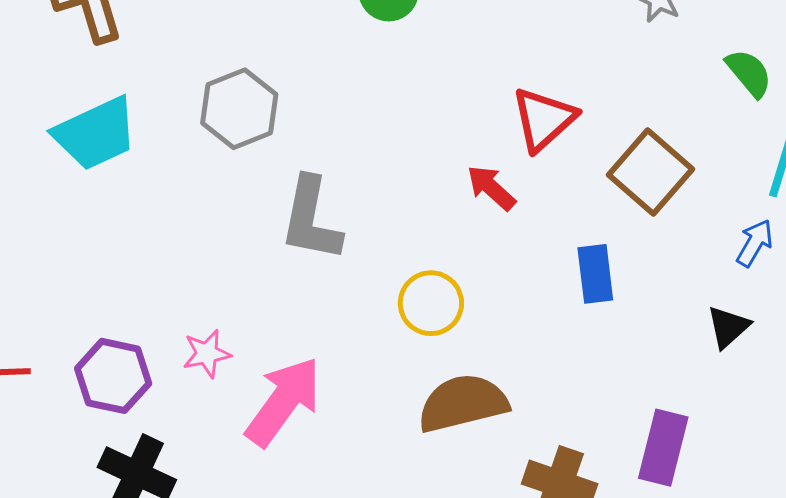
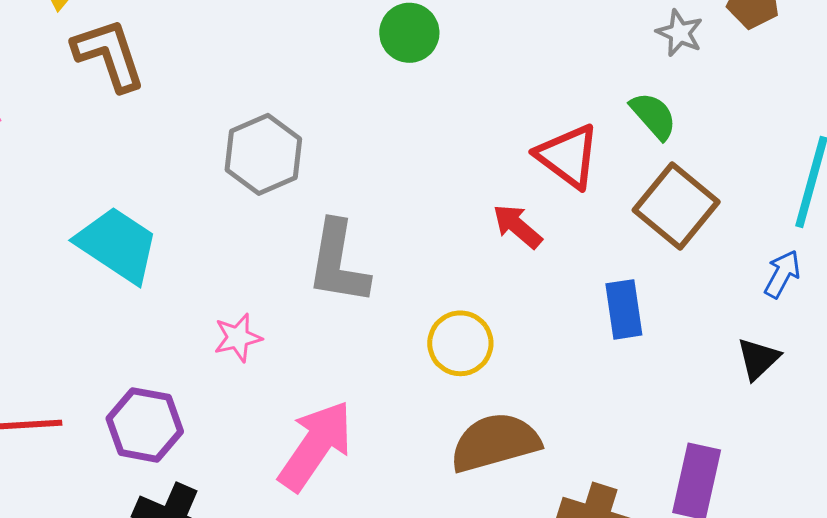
green semicircle: (749, 73) -> (653, 116), moved
red triangle: (544, 119) -> (568, 156), turned -40
cyan trapezoid: (96, 134) -> (117, 245), moved, turned -120
pink star: (207, 354) -> (238, 338), moved

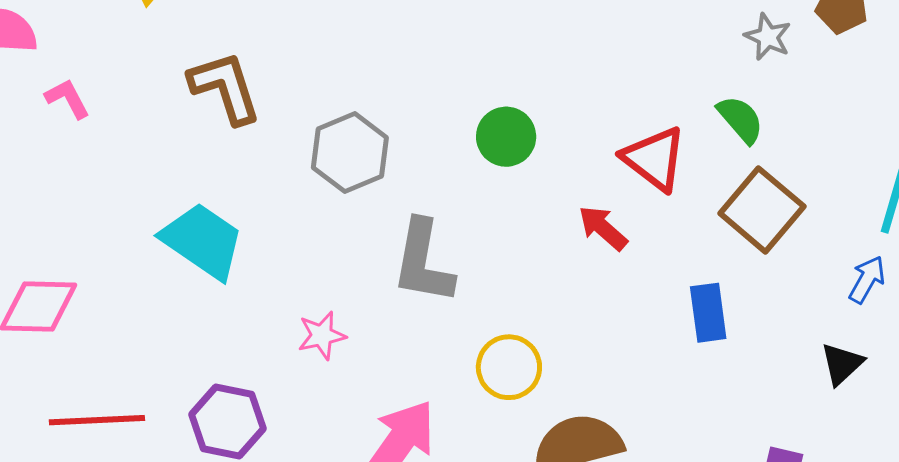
green circle: (409, 33) -> (506, 137), moved
brown L-shape: (109, 55) -> (225, 88), moved
yellow circle: (460, 343) -> (509, 367), moved

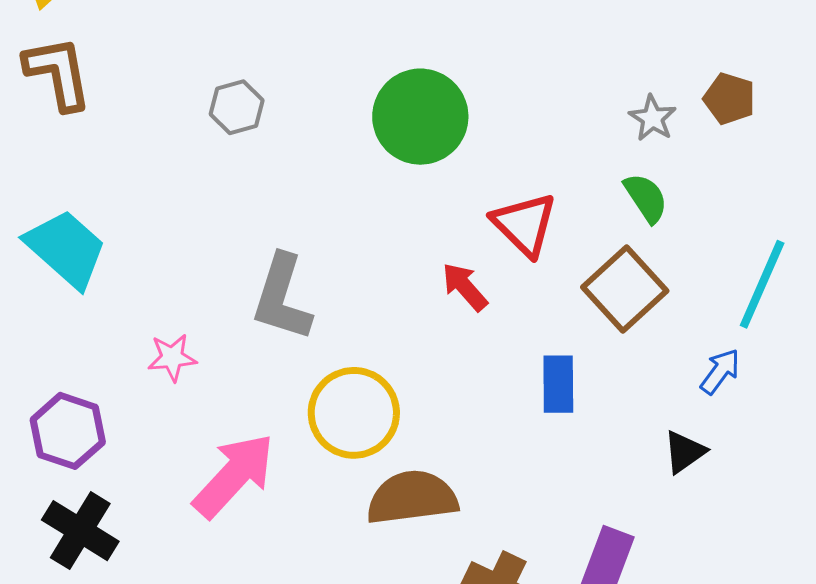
brown L-shape: (225, 88) -> (58, 73), moved
green semicircle: (740, 119) -> (646, 198), moved
green circle: (506, 137) -> (420, 117), moved, size x1.6
gray hexagon: (350, 153) -> (237, 107), moved, size x0.7
yellow circle: (509, 367) -> (354, 413), size x1.4

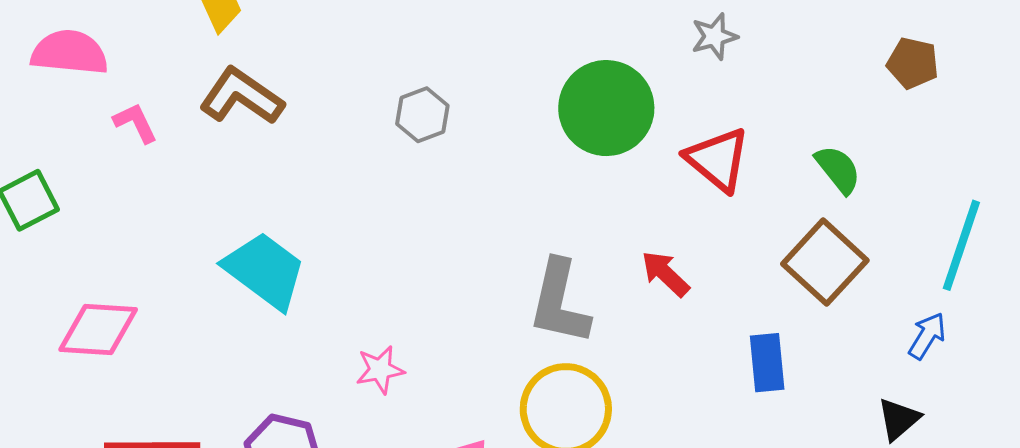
brown L-shape: (58, 73) -> (241, 96), turned -40
gray star: (652, 118) -> (714, 36), moved, turned 30
red triangle: (525, 224) -> (718, 159), moved
gray L-shape: (282, 297) -> (559, 302), moved

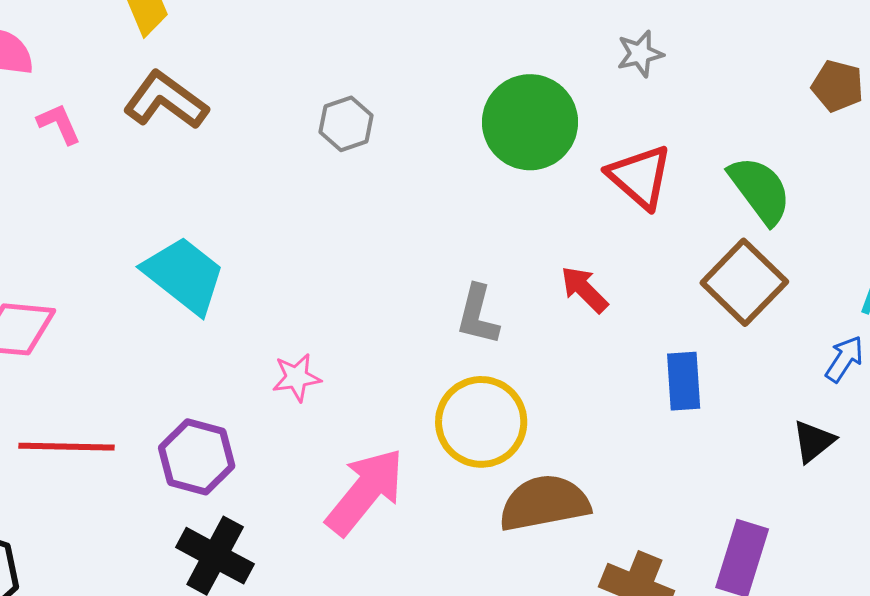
green semicircle: (838, 169) -> (760, 190), size x1.4
gray L-shape: (559, 302) -> (478, 315), size x0.7

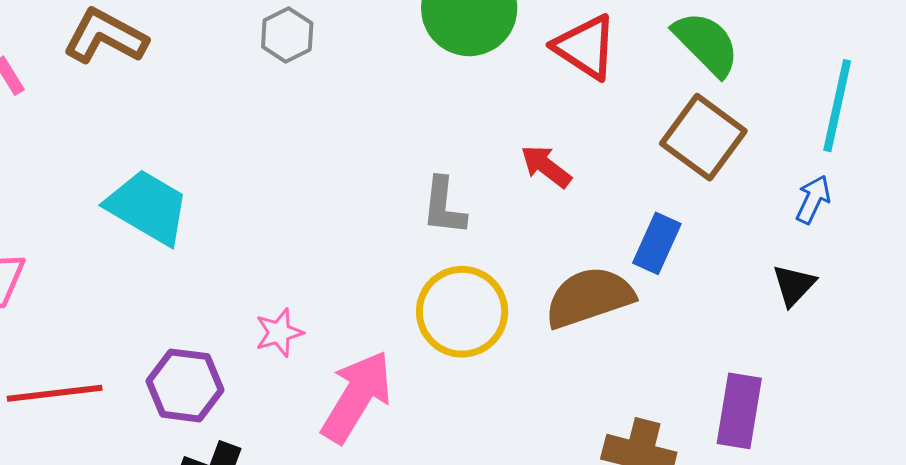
pink star: (297, 378) -> (279, 333), moved
blue rectangle: (684, 381) -> (657, 243), turned 36
brown semicircle: (544, 503) -> (589, 297), moved

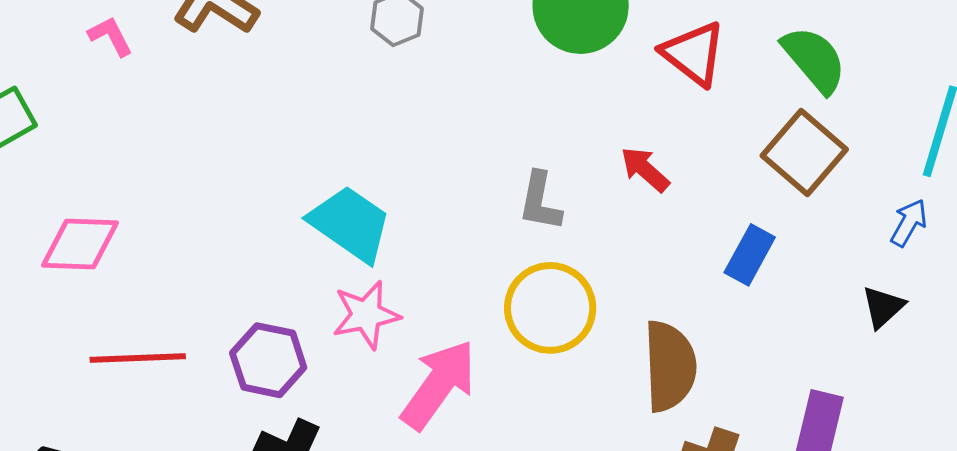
cyan trapezoid: (148, 207) -> (350, 224), moved
brown semicircle: (589, 297) -> (670, 366), moved, turned 102
pink star: (279, 333) -> (366, 315), size x1.4

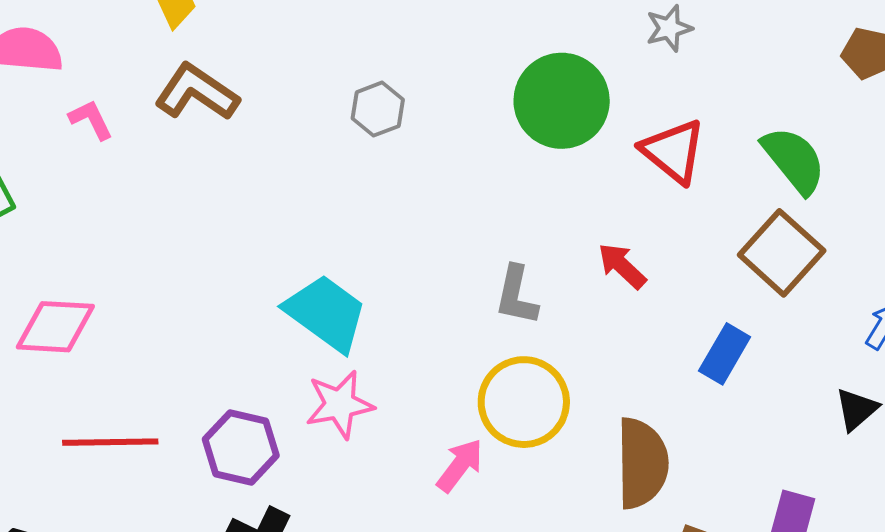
pink arrow: (439, 385) -> (460, 465), moved, size x0.6

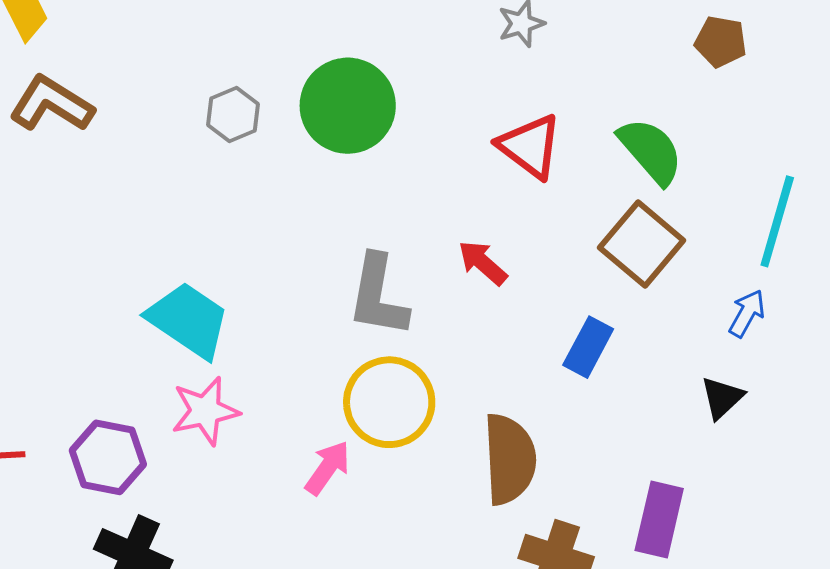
green circle: (562, 101) -> (348, 106), moved
gray L-shape: (516, 295) -> (378, 296), size x1.4

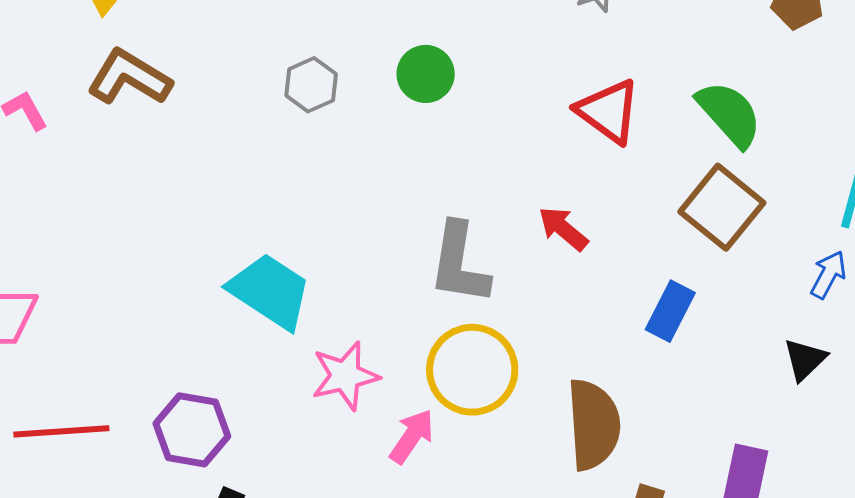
green circle: (348, 106) -> (426, 74), size x0.6
pink star: (205, 411) -> (345, 376), moved

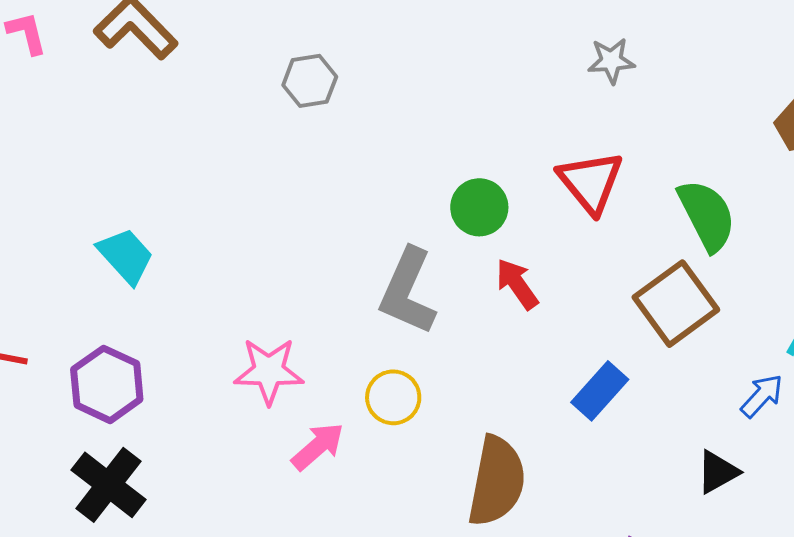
green circle: (426, 74) -> (479, 207), moved
cyan trapezoid: (270, 291) -> (126, 256), moved, size x0.7
yellow circle: (472, 370) -> (393, 397), size x0.6

